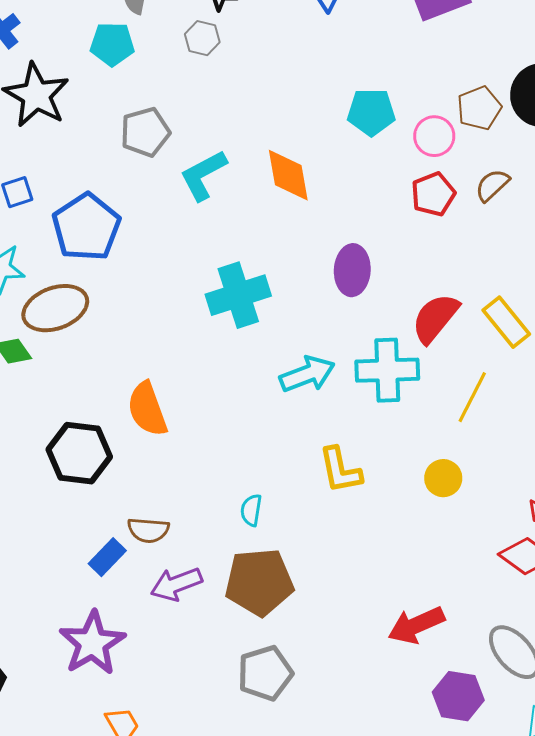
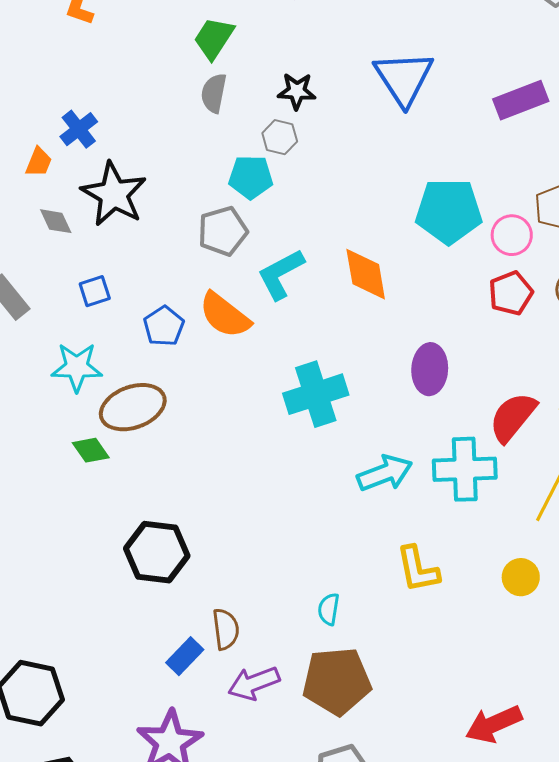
cyan pentagon: (112, 44) -> (251, 177), moved
cyan pentagon: (371, 112) -> (449, 211), size x1.4
blue pentagon: (86, 227) -> (164, 326), size x0.6
orange semicircle: (147, 409) -> (225, 315), moved, turned -32
brown semicircle: (148, 530) -> (226, 629), turned -102

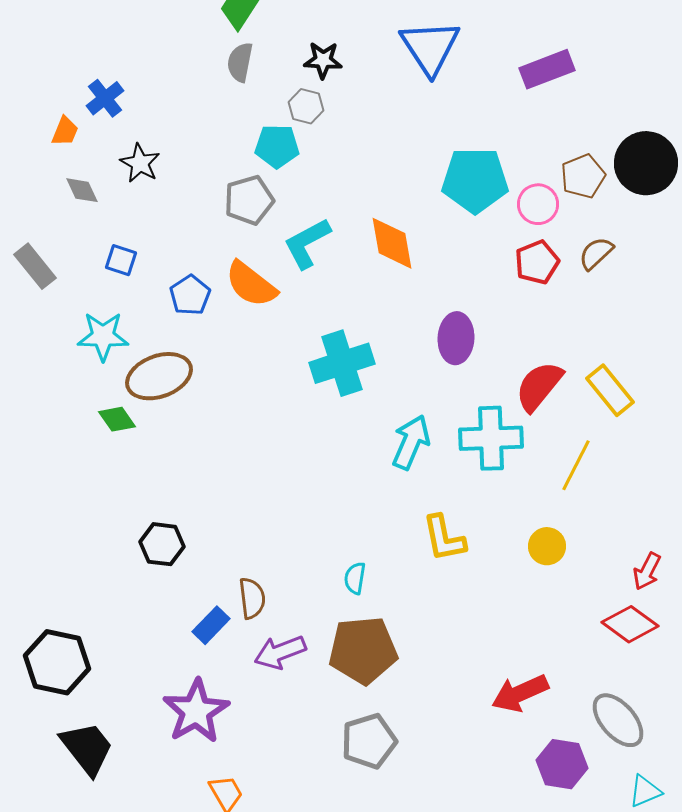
black star: (114, 194) -> (140, 163), size x0.6
blue square: (95, 291) -> (121, 260), turned 36
cyan arrow: (385, 473) -> (411, 442), turned -46
black hexagon: (157, 552) -> (162, 544), moved, size x0.7

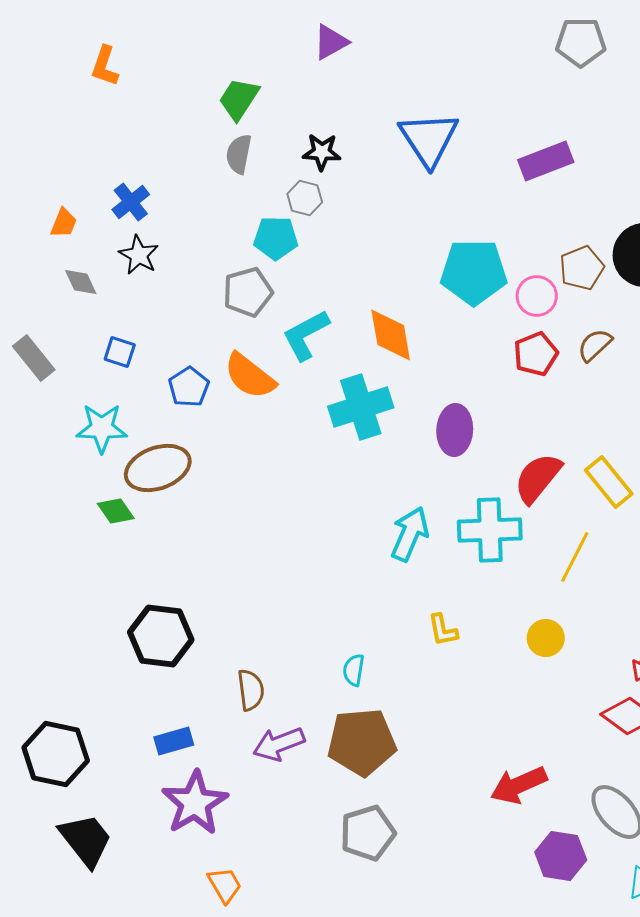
blue cross: (105, 98) -> (131, 202), moved
cyan cross: (342, 363) -> (361, 407), moved
yellow L-shape: (444, 538) -> (443, 630), size x0.7
black hexagon: (162, 544) -> (161, 636), size x1.4
blue rectangle: (211, 625) -> (174, 741), moved, turned 30

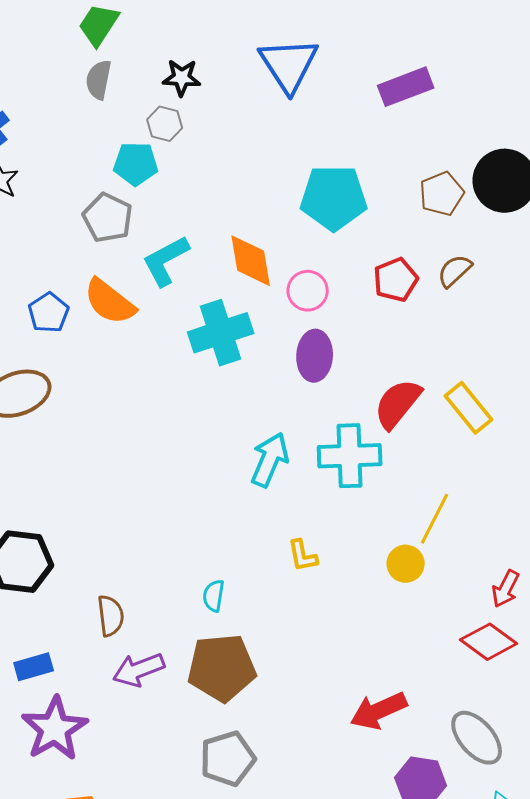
gray pentagon: (248, 292) -> (108, 218), turned -30
pink circle: (537, 296) -> (308, 291), moved
yellow line: (575, 557) -> (435, 519), moved

